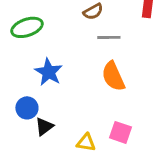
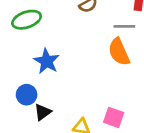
gray line: (109, 37) -> (124, 26), moved
orange semicircle: (113, 76) -> (119, 52), moved

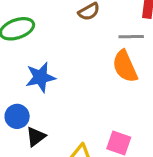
blue star: (47, 61) -> (40, 77), turned 30

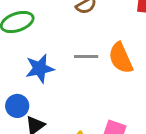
gray line: (131, 37) -> (86, 56), moved

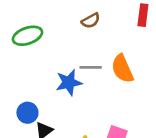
blue star: (40, 68) -> (69, 82), moved

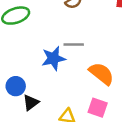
orange semicircle: (122, 69) -> (101, 74), moved, turned 152

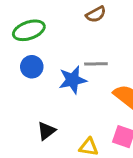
blue circle: (16, 86) -> (32, 67), moved

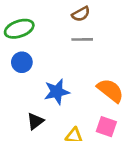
gray line: (96, 64) -> (82, 39), moved
blue star: (73, 80) -> (57, 92), moved

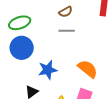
blue circle: (22, 62) -> (22, 48), size x1.5

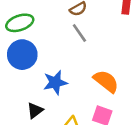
gray line: (67, 31) -> (79, 33), turned 56

